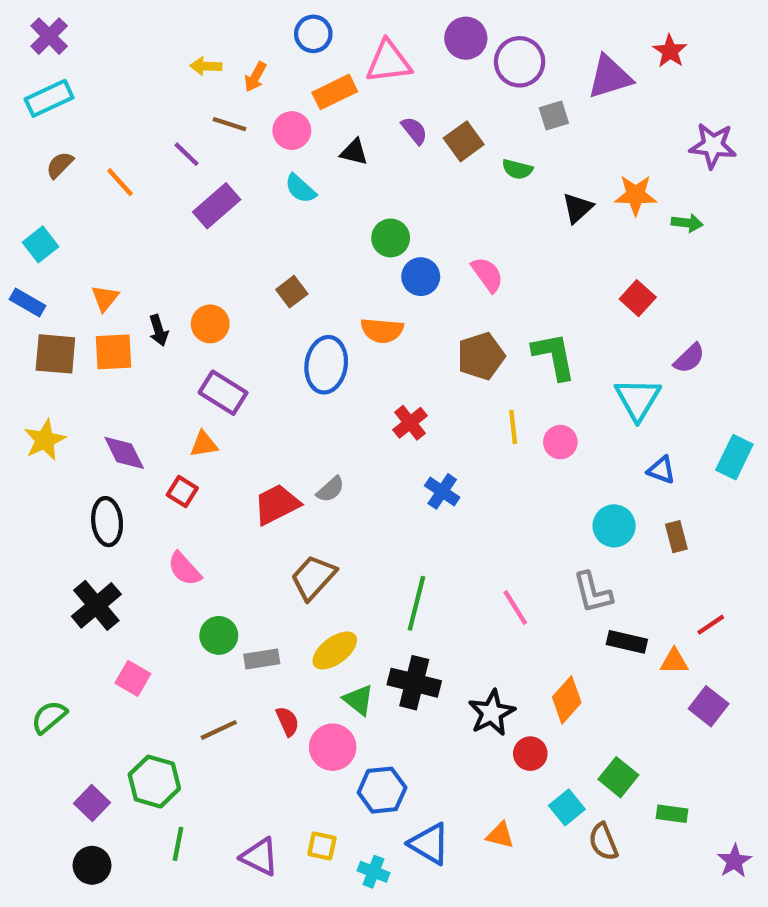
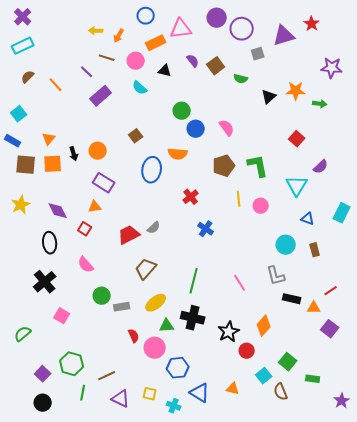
green triangle: (358, 700) -> (167, 326), turned -42
brown line: (219, 730) -> (107, 376), moved

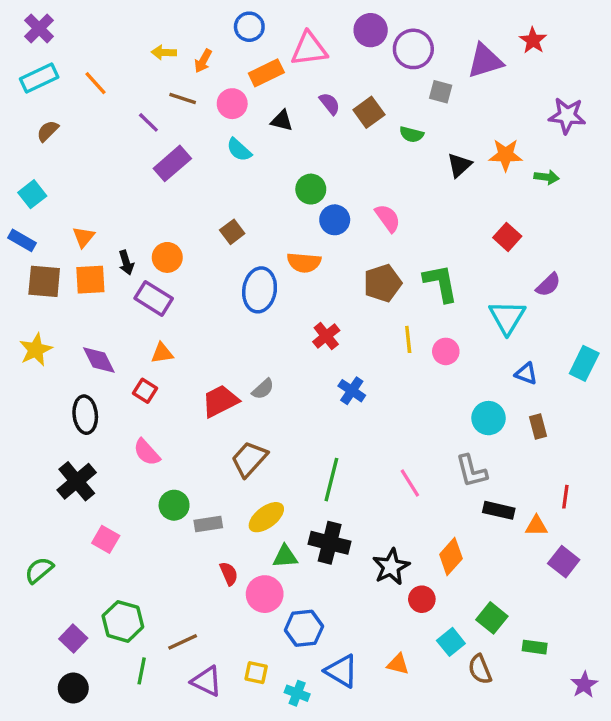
gray square: (258, 54) -> (441, 92), turned 32
orange line: (56, 85) -> (95, 83), moved
purple rectangle: (104, 183) -> (154, 298), moved
red line: (331, 291) -> (565, 497), turned -48

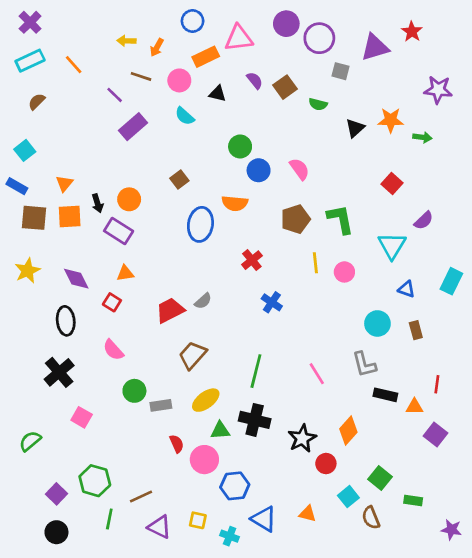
purple star: (584, 685) -> (451, 530), turned -30

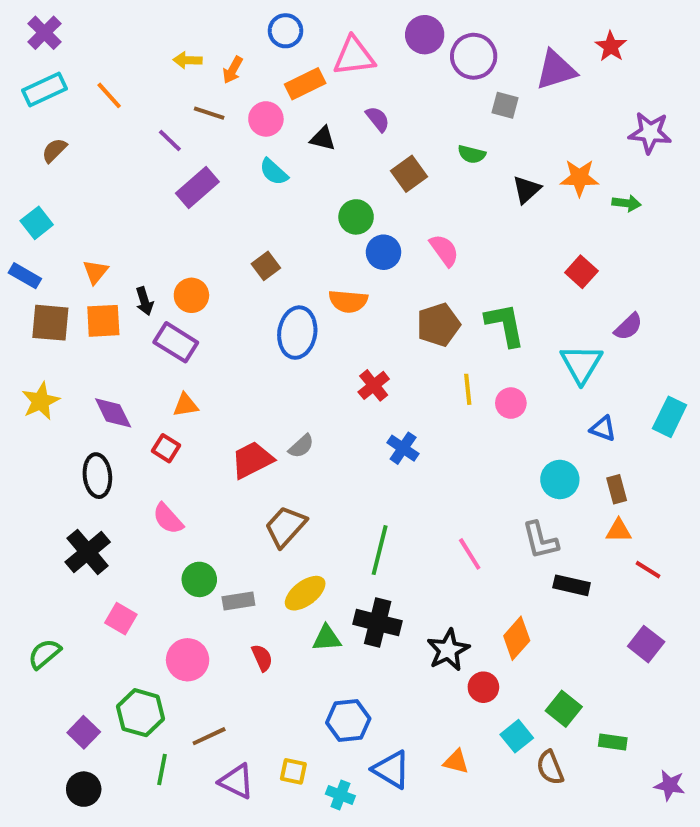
brown square: (285, 87) -> (409, 174), moved
red line: (437, 384) -> (648, 570), turned -66
orange triangle: (414, 407) -> (619, 530), moved
pink circle: (204, 460) -> (188, 660), moved

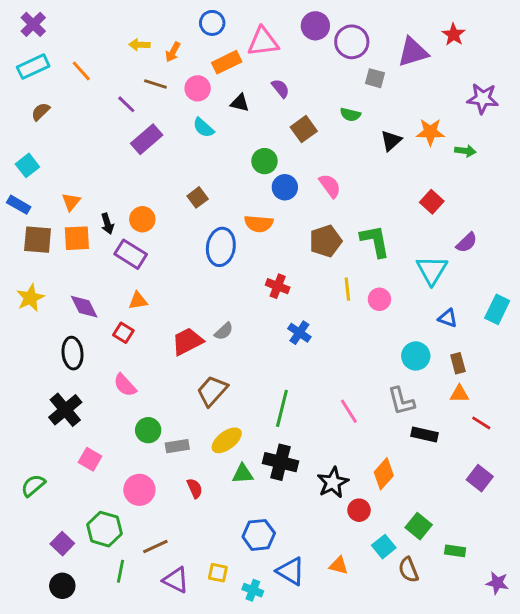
red cross: (374, 385) -> (278, 286), turned -30

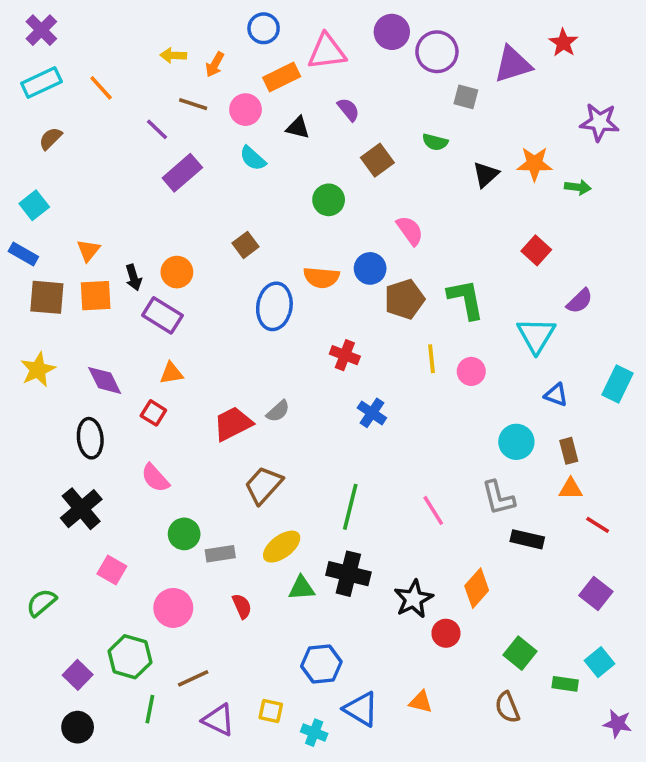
blue circle: (285, 187) -> (370, 268), moved
cyan square: (384, 547) -> (599, 662), moved

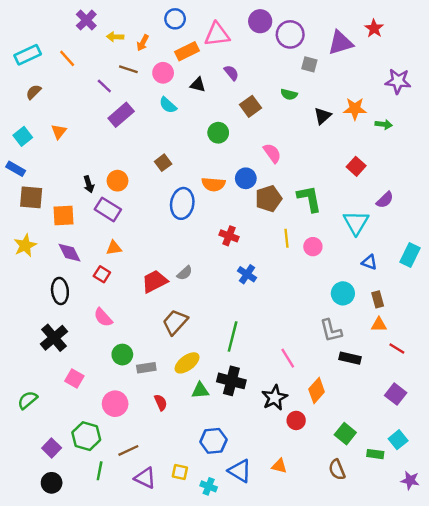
purple cross: (41, 30) -> (86, 20), moved
orange triangle: (88, 250) -> (59, 132), moved
orange square: (96, 296) -> (64, 215), moved
pink line: (433, 510) -> (288, 358), moved

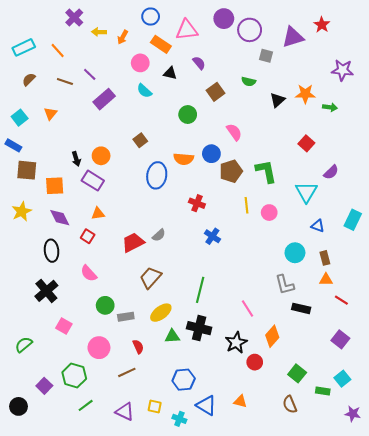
orange rectangle: (187, 51) -> (161, 44), turned 60
brown line: (128, 69) -> (65, 81), moved
brown line: (128, 450) -> (127, 372), moved
green line: (100, 471) -> (86, 405), turned 42
black circle: (52, 483) -> (19, 406), moved

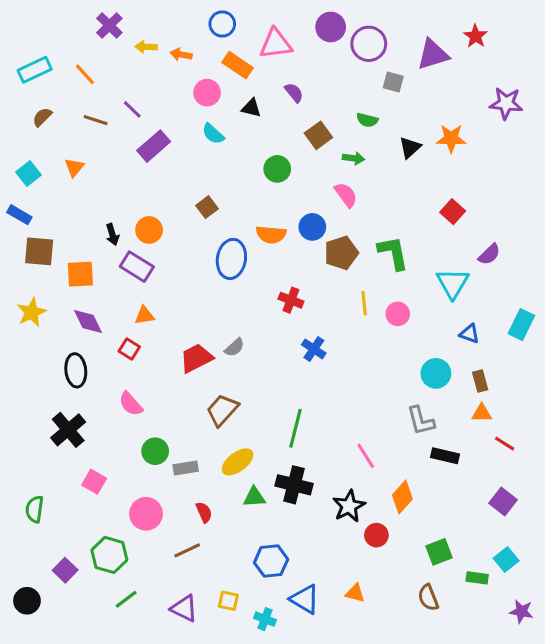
orange arrow: (123, 37) -> (181, 54), turned 72
green arrow: (330, 107) -> (354, 158), moved
green semicircle: (24, 345) -> (35, 509), turned -42
green square: (297, 373) -> (439, 552), turned 30

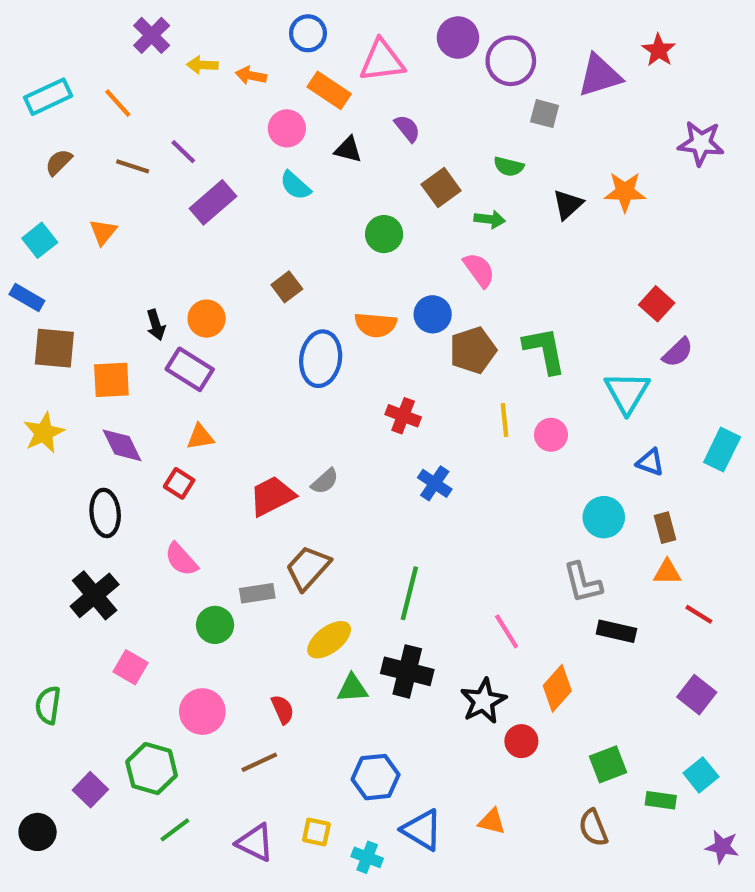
red square: (453, 212) -> (657, 304), moved
gray rectangle: (186, 468) -> (257, 593), moved

